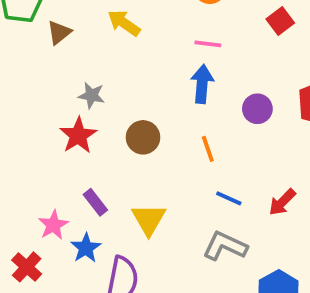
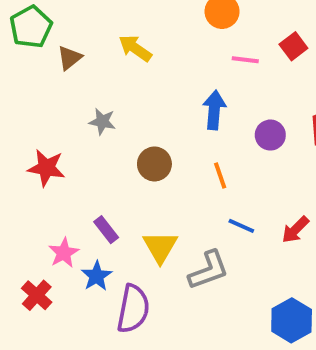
pink line: (208, 44) -> (245, 60), moved
red star: (78, 135) -> (46, 168), moved, turned -30
gray L-shape: (225, 246) -> (209, 270), moved, turned 135

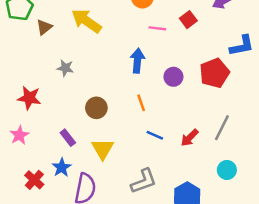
yellow arrow: (135, 48) -> (86, 21), size x1.4
brown circle: (154, 164) -> (96, 108), moved
pink star: (64, 253) -> (19, 135), moved
gray L-shape: (209, 270) -> (144, 181), moved
red cross: (37, 295) -> (34, 180), moved

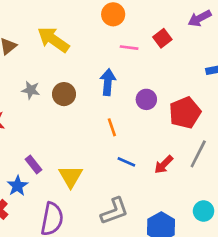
red pentagon: (214, 73) -> (185, 113), moved
brown circle: (96, 108) -> (64, 94), moved
blue star: (62, 167) -> (17, 186), moved
cyan circle: (227, 170) -> (204, 211), moved

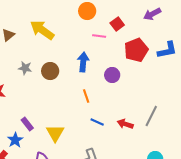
red square: (162, 38) -> (117, 24), moved
red pentagon: (185, 113) -> (136, 50), moved
red arrow: (164, 165) -> (125, 124), turned 63

